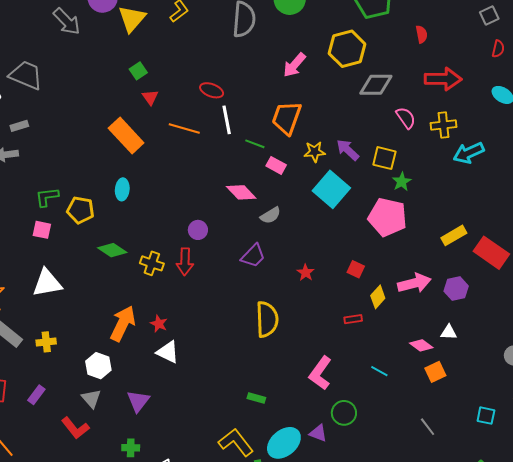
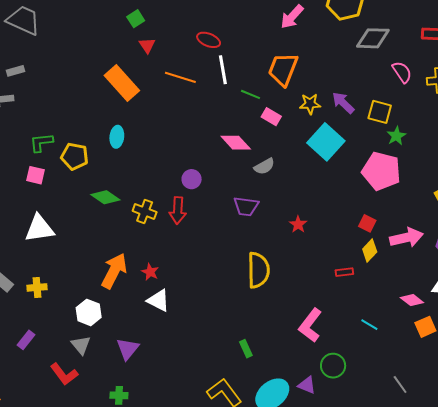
purple trapezoid: (253, 256) -> (246, 206), turned 52
red square: (356, 269) -> (367, 223), moved
green rectangle: (256, 398) -> (246, 349), turned 48
gray line: (428, 427) -> (400, 384), moved

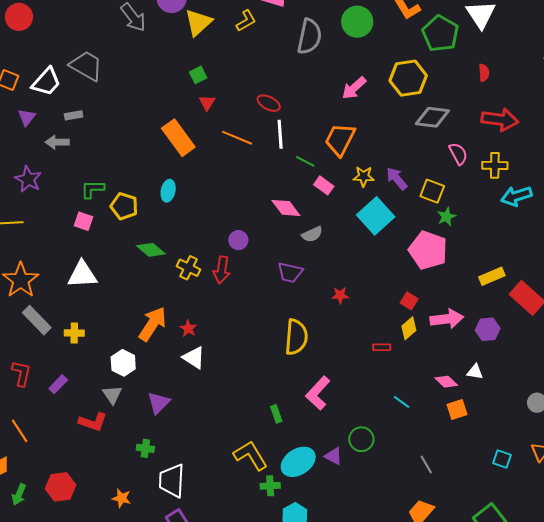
red star: (298, 224) -> (340, 295), turned 30
pink L-shape: (310, 325) -> (318, 393), moved
red L-shape: (64, 374) -> (93, 422), turned -40

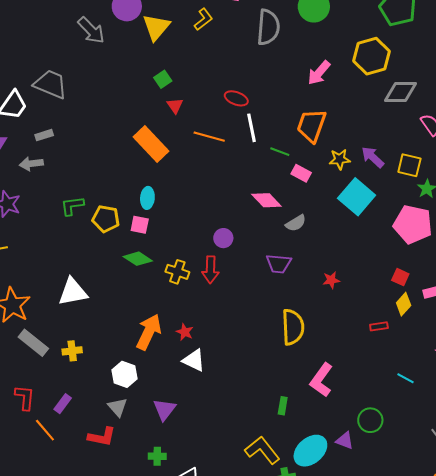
pink square: (83, 221) -> (140, 225), moved
green rectangle: (276, 414) -> (283, 406), turned 36
orange line: (20, 431) -> (45, 430), moved

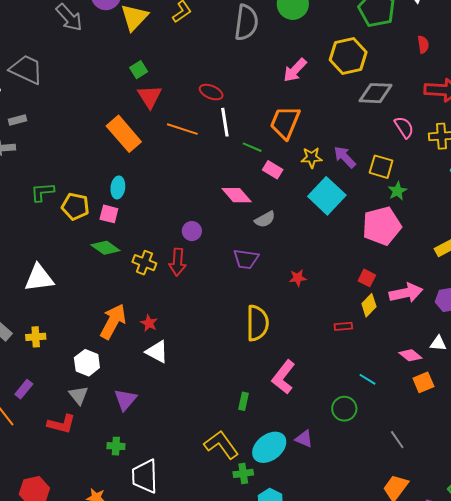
red triangle: (175, 106) -> (150, 97), size x1.5
pink pentagon: (413, 224) -> (382, 226), turned -30
green circle: (370, 420) -> (344, 409), moved

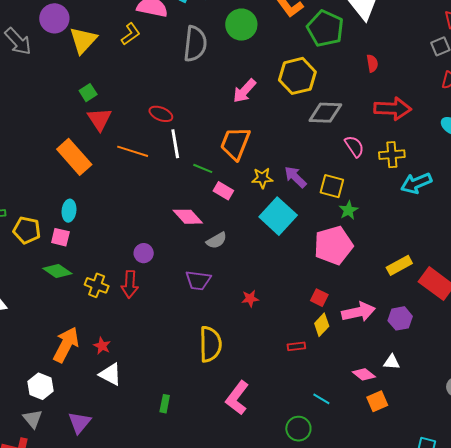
green rectangle: (244, 401) -> (165, 404), moved

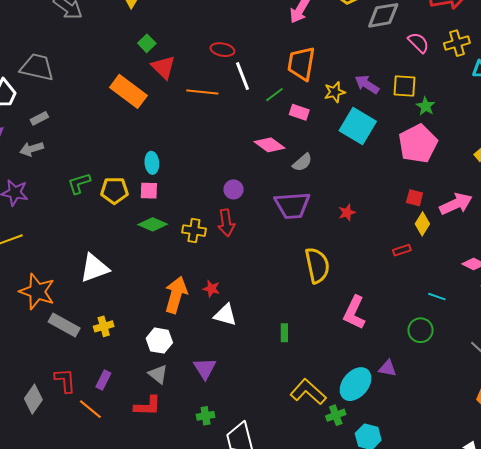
orange rectangle: (74, 157) -> (128, 91), moved
green line: (203, 168) -> (274, 95), turned -48
purple trapezoid: (198, 280) -> (292, 205), size x1.4

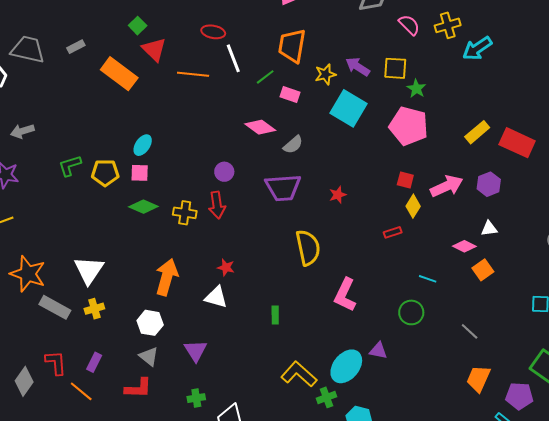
gray rectangle: (39, 118) -> (76, 47), moved
pink pentagon: (418, 144) -> (409, 126), turned -30
cyan ellipse: (152, 163) -> (143, 145), turned 40
white triangle: (94, 268) -> (89, 270), moved, turned -36
red star: (211, 289) -> (226, 267), moved

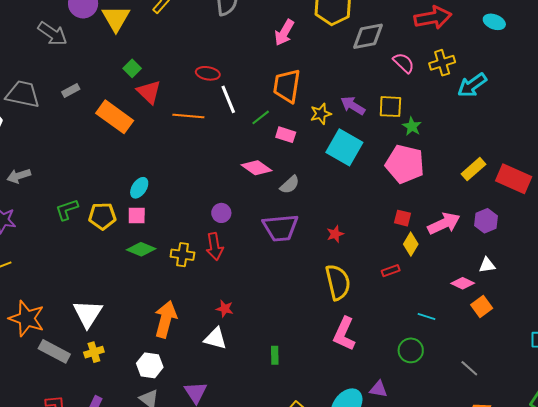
yellow semicircle: (308, 248) -> (338, 282), moved

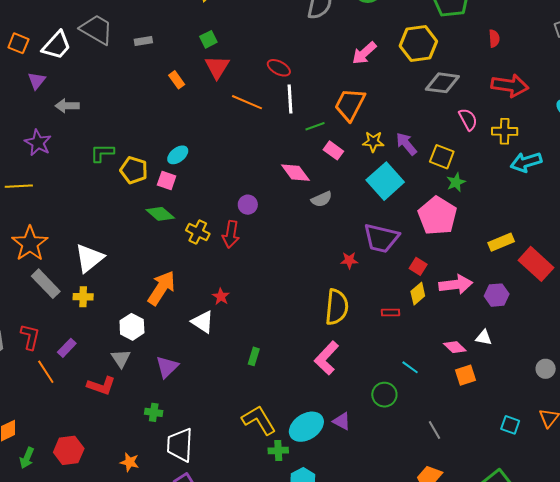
orange rectangle: (115, 117) -> (177, 80), size x0.5
purple trapezoid: (280, 228) -> (381, 238), moved

